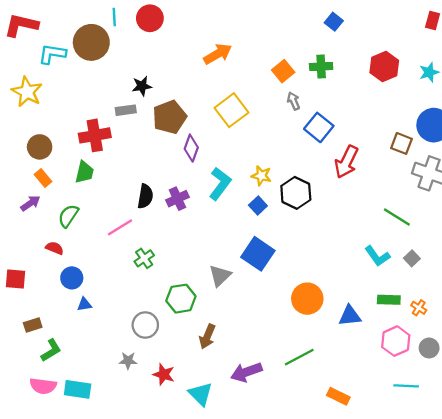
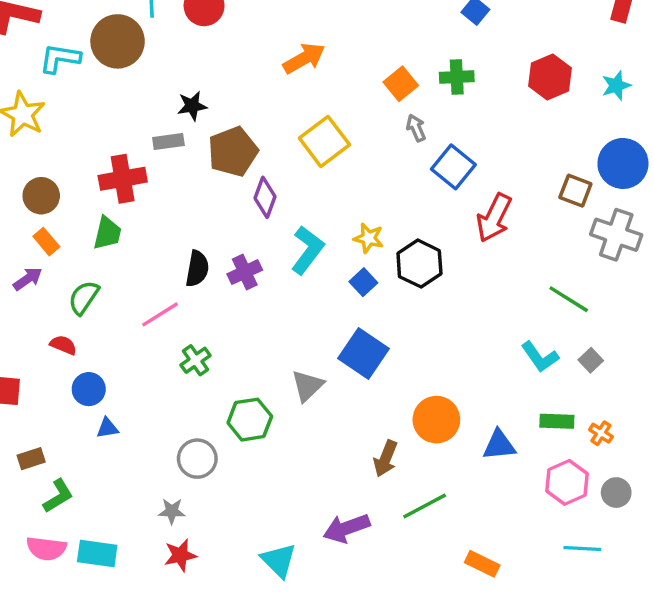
brown arrow: (207, 336) -> (386, 459), moved
red star: (164, 374) -> (180, 555), moved, turned -30

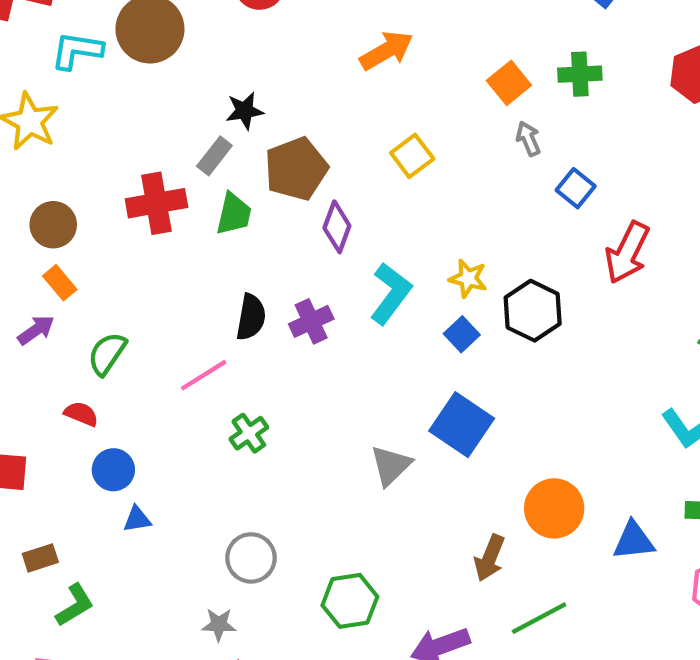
gray rectangle: (168, 141) -> (214, 156), turned -44
yellow square: (324, 141) -> (412, 156), size x0.7
blue square: (453, 167) -> (576, 188), size x0.7
green trapezoid: (107, 233) -> (234, 214), moved
green hexagon: (250, 420) -> (350, 601), moved

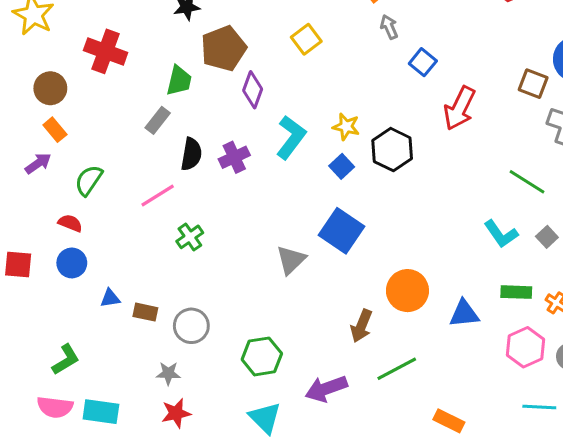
gray rectangle: (214, 156) -> (158, 120), moved
red cross: (156, 203) -> (106, 51), moved, turned 30
blue circle: (113, 470) -> (72, 263), moved
brown rectangle: (40, 558) -> (145, 312), moved, turned 30

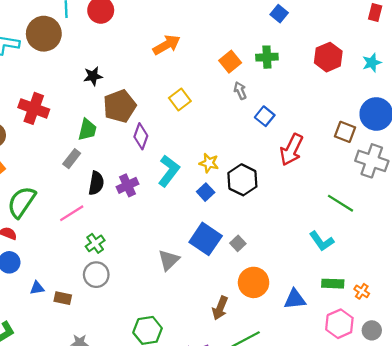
green semicircle: (89, 180) -> (22, 202), size x1.4
gray square: (547, 237) -> (238, 243), moved
gray circle: (191, 326) -> (96, 275), moved

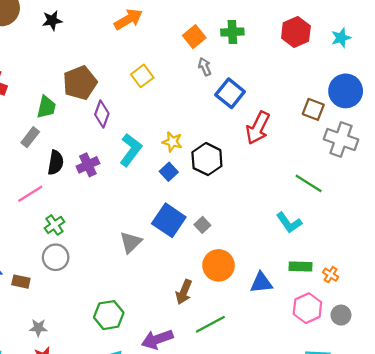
black star: (93, 76) -> (52, 20), moved
blue square: (265, 116) -> (230, 93), size x1.4

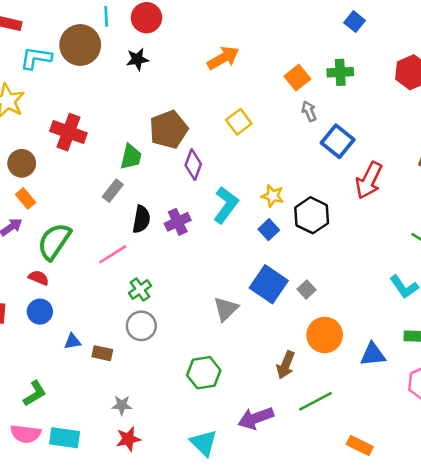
green hexagon: (109, 315) -> (204, 373), moved

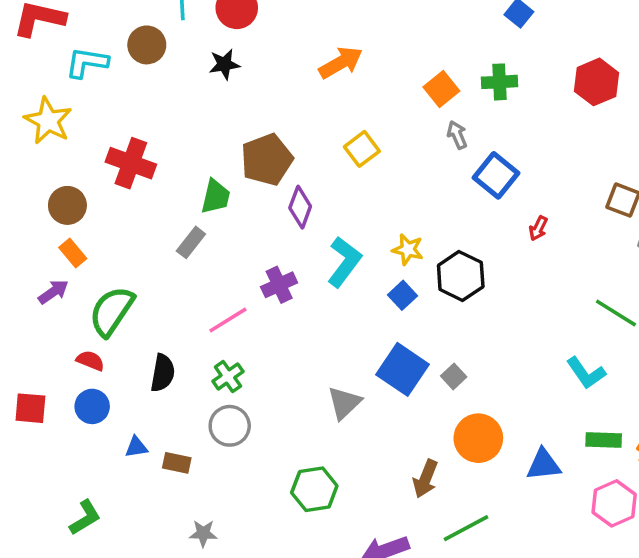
brown circle: (80, 45) -> (147, 45), size x0.7
red arrow: (369, 180) -> (538, 228), size x0.5
black semicircle: (141, 219) -> (163, 373), moved
pink line: (113, 254) -> (228, 320), moved

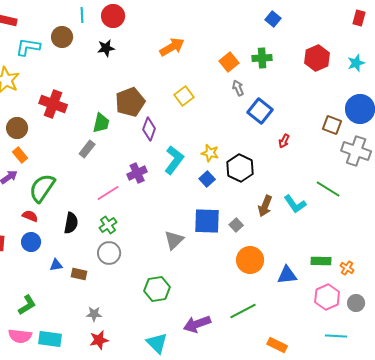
blue square: (403, 369) -> (207, 221), turned -32
cyan L-shape: (586, 373) -> (295, 204), moved
brown arrow: (425, 479) -> (265, 206), moved

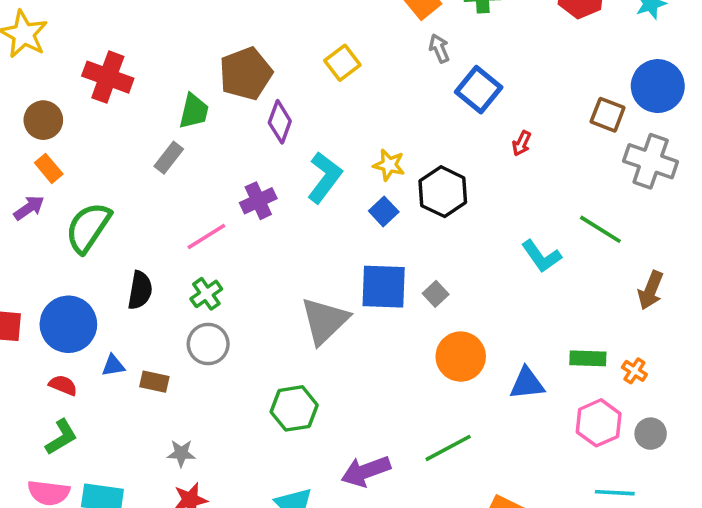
brown arrow: (265, 206) -> (651, 290), moved
red semicircle: (30, 216) -> (63, 385), moved
gray triangle: (174, 240) -> (325, 321), size x1.4
blue circle: (31, 242) -> (68, 324), size x1.6

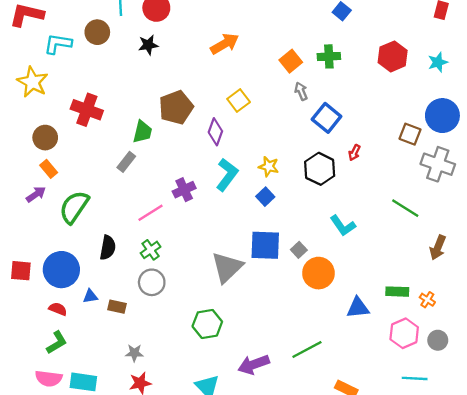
purple diamond: (280, 122) -> (215, 132), moved
black hexagon: (443, 192) -> (320, 169), moved
cyan L-shape: (541, 256) -> (343, 226), moved
orange circle: (461, 357) -> (318, 273), moved

